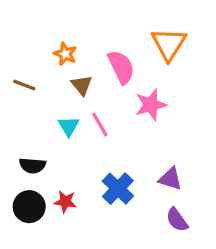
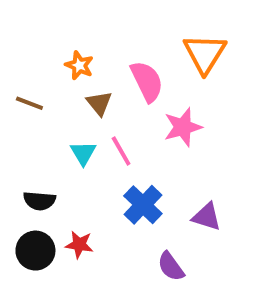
blue cross: (118, 189) -> (143, 205), moved
purple semicircle: (177, 220) -> (171, 266), moved

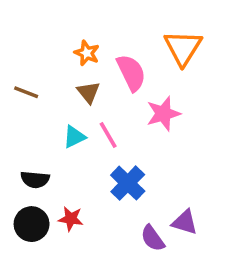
orange star: (79, 65) -> (87, 53), moved
cyan triangle: (83, 153) -> (74, 137), turned 35
purple triangle: (207, 217) -> (185, 222), moved

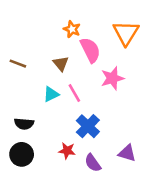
orange star: (87, 53) -> (72, 29), moved
red star: (71, 219) -> (67, 151), moved
purple semicircle: (153, 238) -> (93, 163), moved

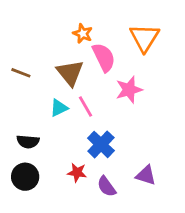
brown triangle: (61, 64) -> (70, 73), size x1.5

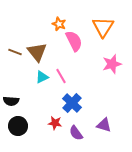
brown triangle: (70, 73) -> (37, 52), moved
pink star: (129, 90) -> (112, 64), moved
black semicircle: (28, 142) -> (11, 101), moved

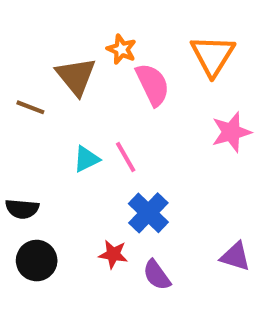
brown triangle: (37, 52) -> (76, 76), moved
purple triangle: (104, 125) -> (235, 256), moved

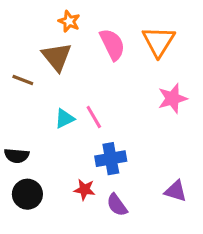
orange star: (122, 49) -> (69, 21), moved
pink semicircle: (153, 85) -> (112, 44), moved
blue cross: (148, 213) -> (111, 159), turned 36

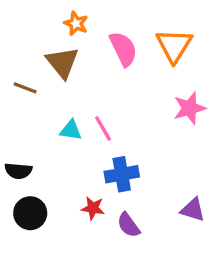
cyan triangle: (64, 119) -> (71, 130), turned 35

